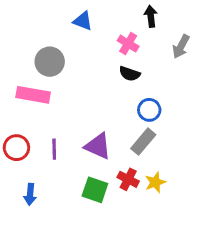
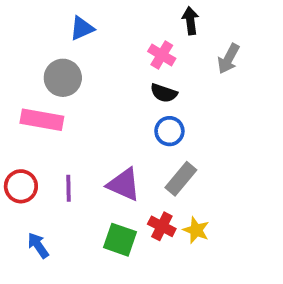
blue triangle: (83, 21) -> (82, 28), moved, turned -45
blue circle: (149, 110) -> (169, 131), moved
yellow star: (155, 182) -> (196, 230), turned -30
blue arrow: (30, 194) -> (38, 245), turned 140

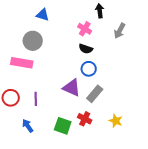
blue triangle: (82, 28) -> (43, 15), turned 40
purple triangle: (124, 184) -> (72, 88), moved
yellow star: (196, 230) -> (116, 121), moved
blue arrow: (38, 245) -> (28, 126), moved

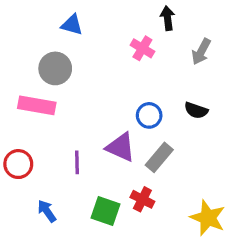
black semicircle: (86, 49) -> (196, 110), moved
purple line: (36, 99) -> (77, 162), moved
yellow star: (116, 121) -> (208, 218), moved, size x1.5

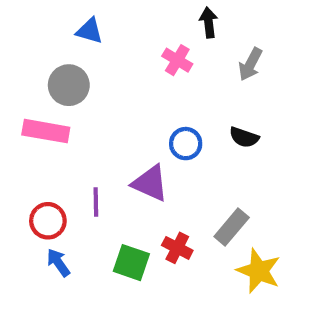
gray rectangle: (159, 157) -> (232, 227), moved
red circle: (18, 164) -> (48, 221), moved

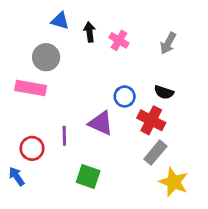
black arrow: (209, 23) -> (90, 32), moved
red cross: (177, 248) -> (151, 120), moved, size x1.4
blue arrow: (58, 263) -> (17, 176), moved

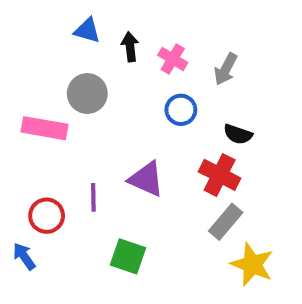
gray arrow: (168, 43) -> (226, 69), moved
gray circle: (46, 57) -> (87, 94), moved
blue circle: (125, 96) -> (181, 110), moved

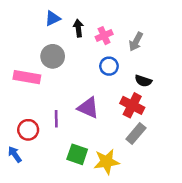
blue triangle: (87, 30) -> (53, 18), turned -42
pink cross: (173, 59) -> (104, 36), turned 35
yellow star: (252, 265) -> (107, 162), moved, turned -30

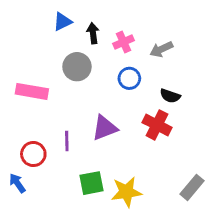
gray arrow: (136, 42) -> (161, 49), turned 36
gray circle: (53, 56) -> (77, 67), moved
purple triangle: (88, 108) -> (105, 128), turned -45
gray rectangle: (136, 133) -> (192, 187), moved
green square: (77, 154) -> (92, 183), turned -30

